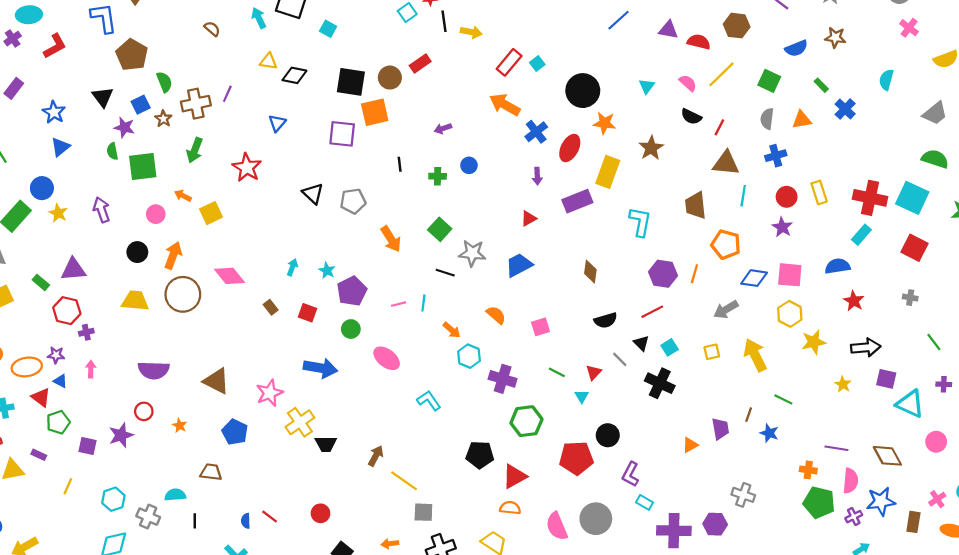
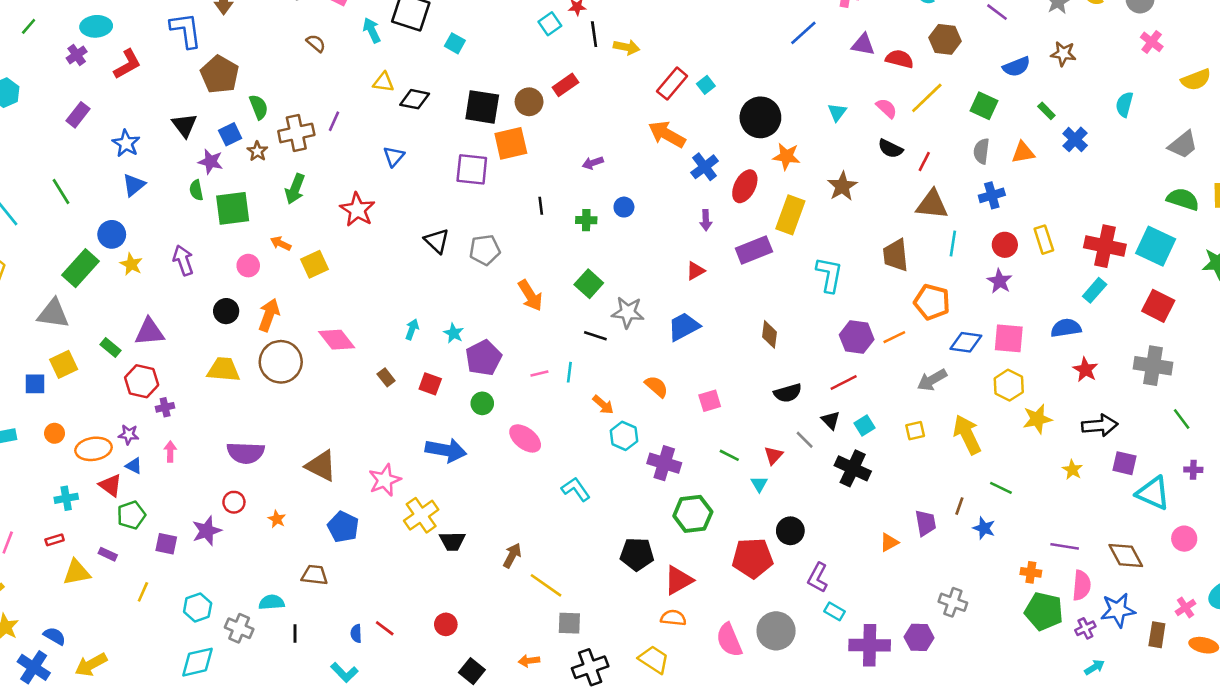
orange line: (694, 274) -> (894, 337), turned 48
gray cross: (910, 298) -> (1153, 366), size x2.0

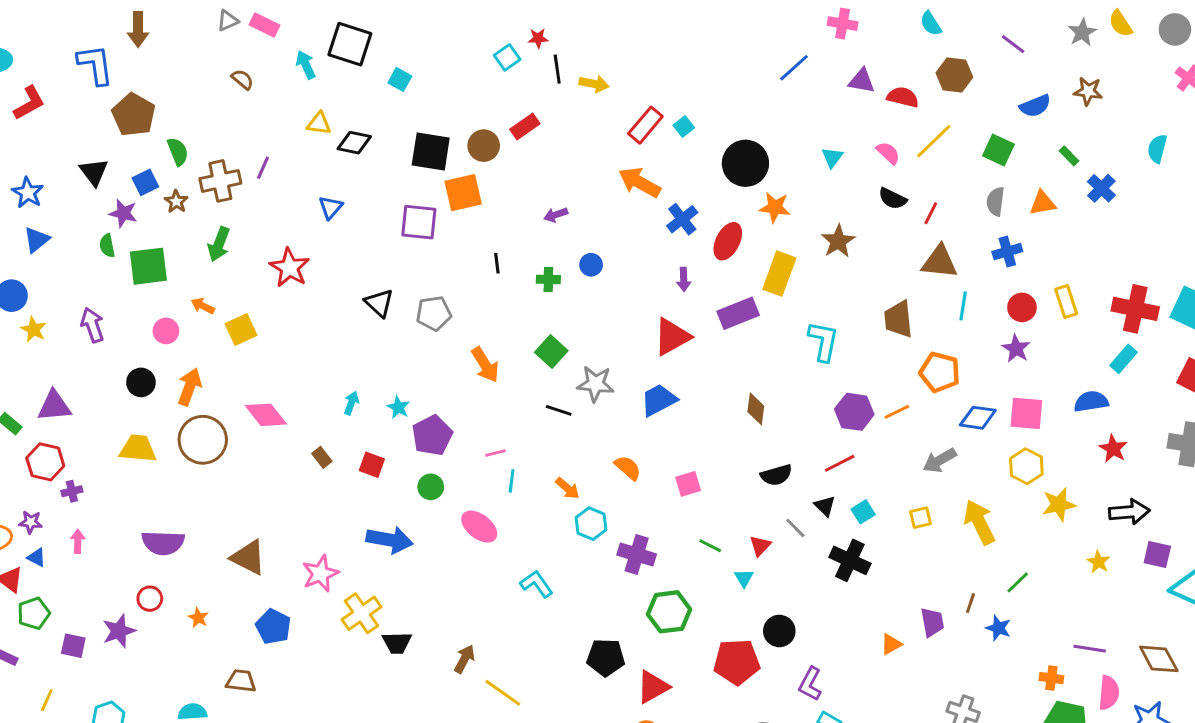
red triangle: (695, 271) -> (672, 337), size x1.8
cyan line: (569, 372) -> (512, 481), moved
green line: (1001, 488) -> (1018, 582), turned -70

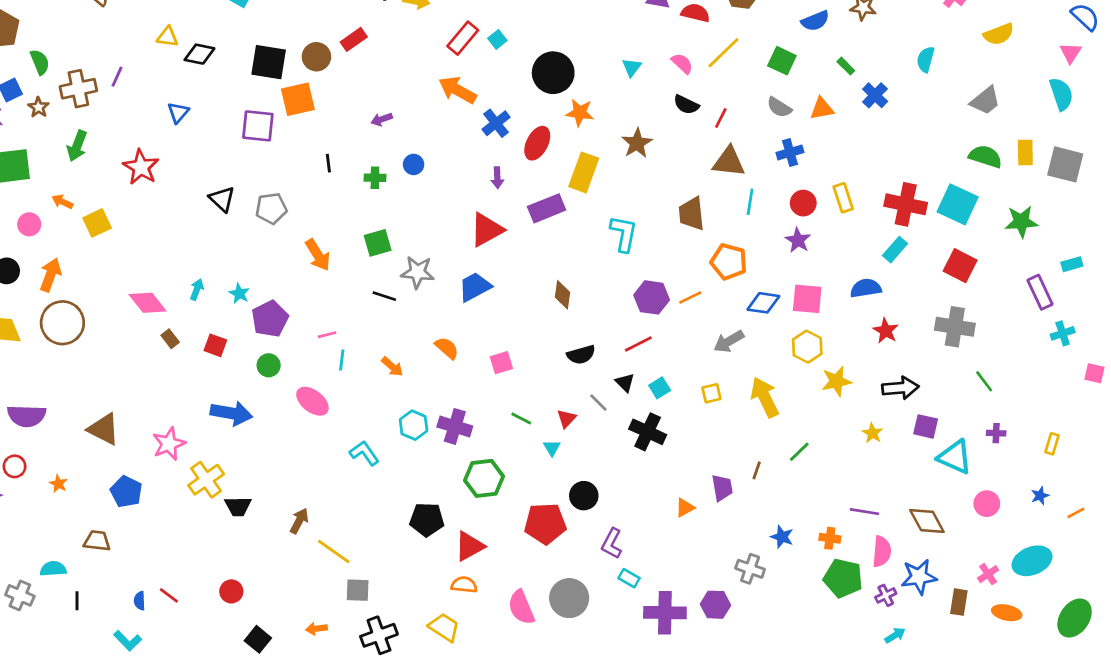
gray semicircle: (995, 202) -> (779, 107), turned -65
green square: (551, 352) -> (378, 243), turned 32
pink diamond: (266, 415) -> (148, 303), moved
cyan hexagon: (591, 524) -> (414, 425), moved
blue star: (998, 628) -> (782, 537), moved

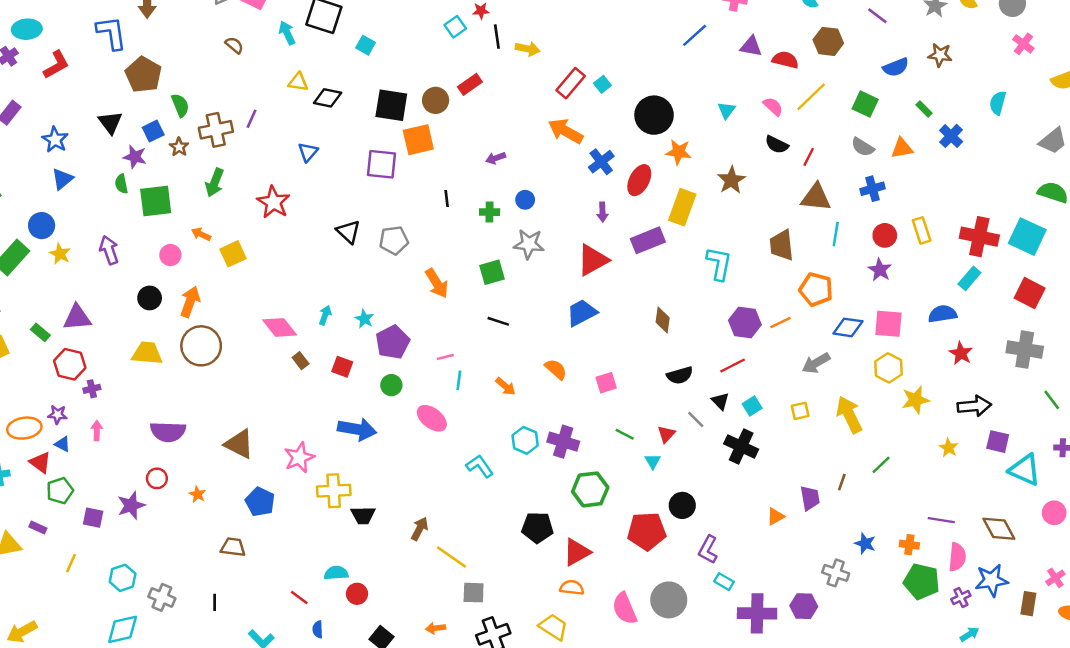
gray star: (418, 272) -> (529, 244), moved
yellow cross: (206, 480) -> (334, 491), turned 32
cyan semicircle: (53, 569) -> (336, 573), moved
blue semicircle: (140, 601) -> (318, 629), moved

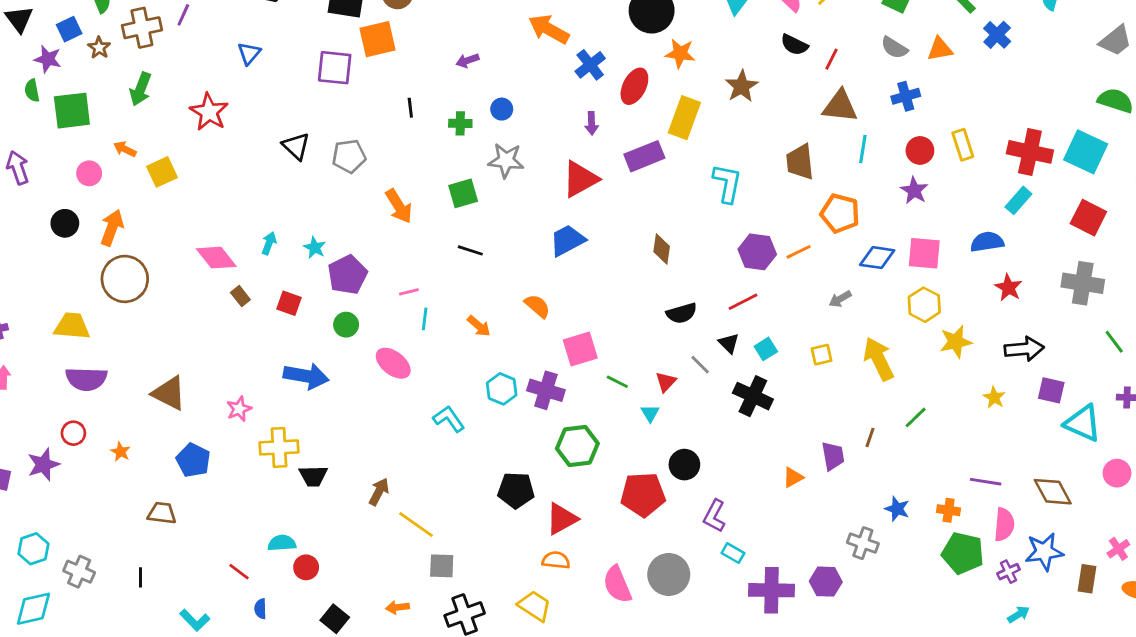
yellow trapezoid: (147, 353) -> (72, 326), moved
gray arrow: (816, 363) -> (840, 299), size x0.7
pink square: (606, 383) -> (580, 349), moved, size x1.4
pink star: (299, 458) -> (239, 409), size x0.7

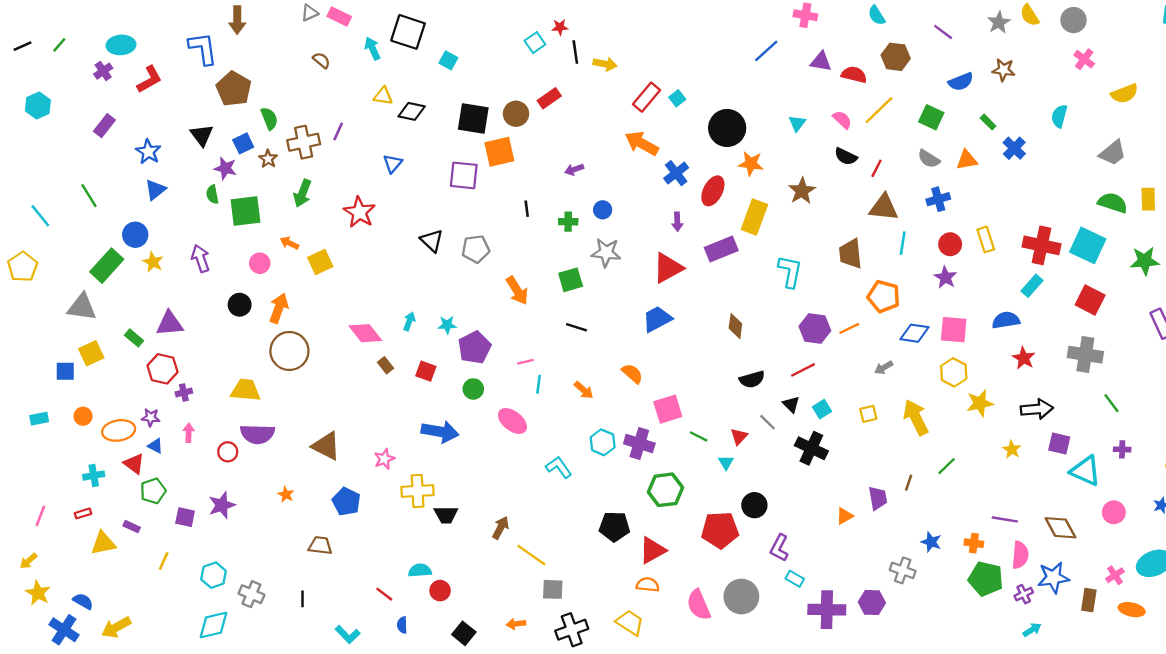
cyan star: (315, 248) -> (447, 325), turned -30
red circle: (73, 433) -> (228, 452), moved

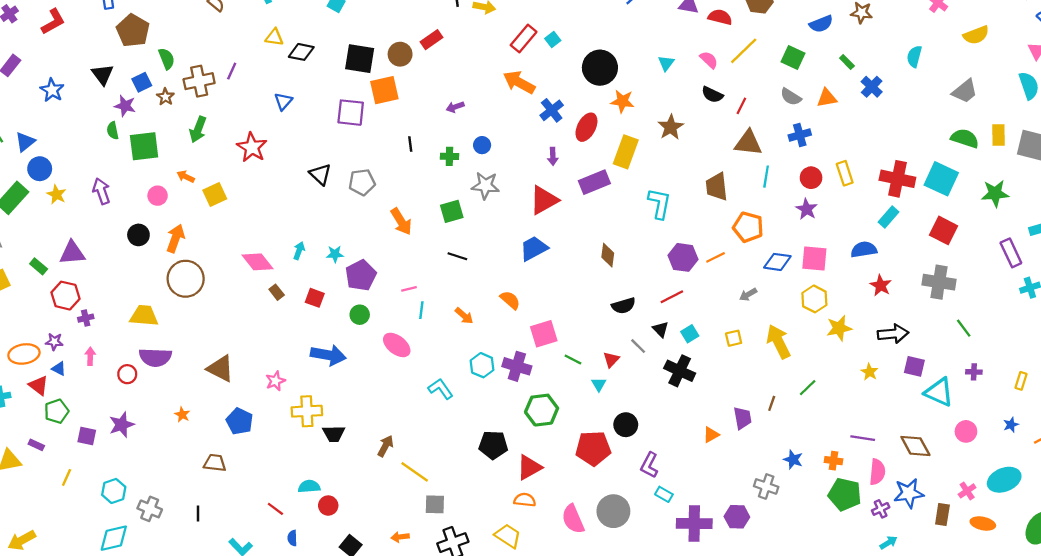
blue triangle: (155, 190) -> (25, 142), moved

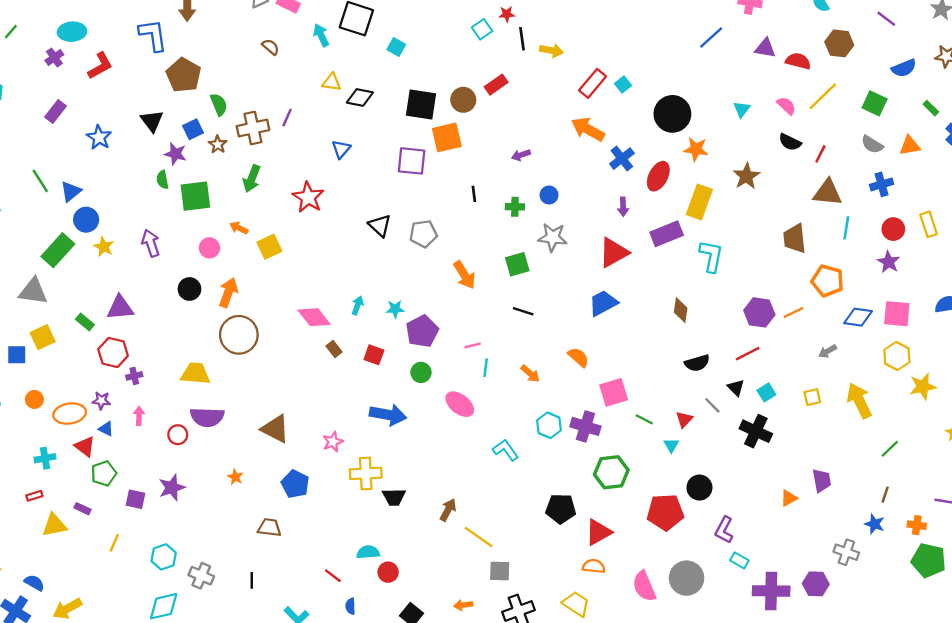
cyan L-shape: (659, 204) -> (711, 256), moved
brown line: (772, 403) -> (885, 495), moved

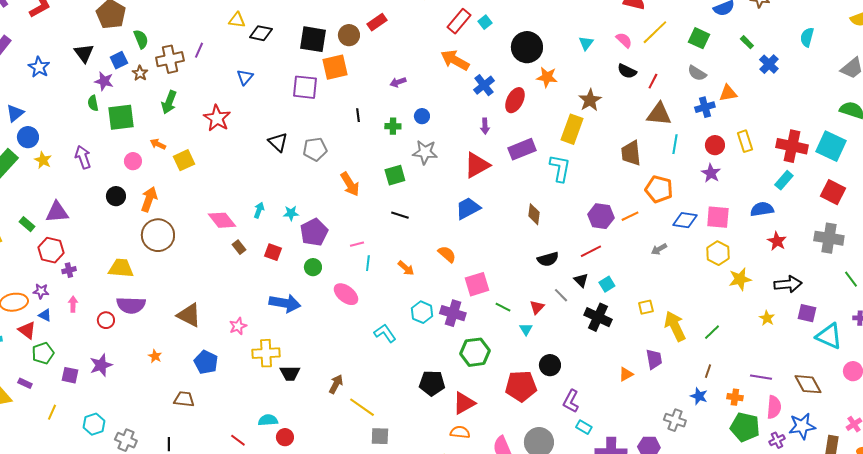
orange triangle: (910, 146) -> (728, 93), moved
yellow rectangle: (699, 202) -> (572, 129), moved
yellow square: (812, 397) -> (646, 307), moved
yellow arrow: (859, 401) -> (675, 326), moved

